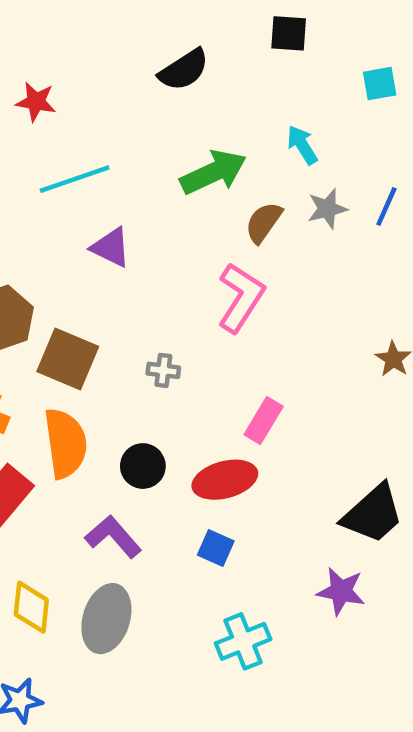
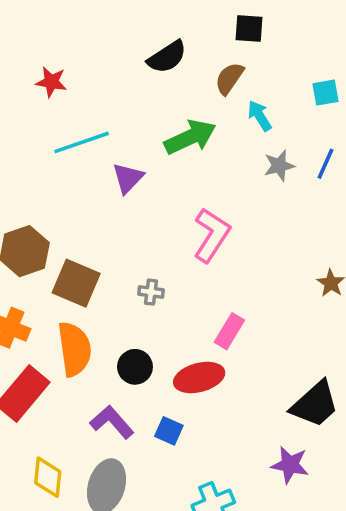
cyan square: (380, 84) -> (326, 93), moved
brown semicircle: (264, 222) -> (229, 78), moved
purple triangle: (111, 247) -> (128, 178), moved, turned 48
blue square: (216, 548) -> (169, 431), moved

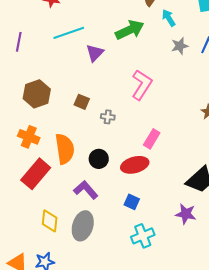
brown square: (76, 283) -> (82, 102), moved, size x0.6
blue square: (169, 431) -> (132, 202), moved

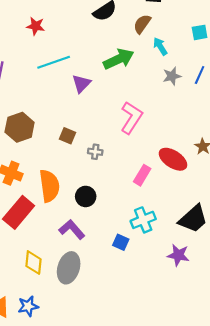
red ellipse: (135, 165) -> (173, 159), moved, turned 48
cyan cross: (143, 236) -> (143, 220), moved

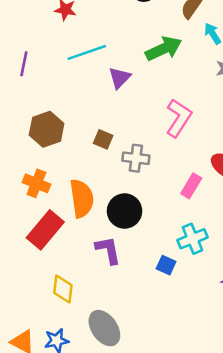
gray cross: (95, 152) -> (136, 158), size x1.5
black circle: (86, 196) -> (125, 211), size x1.4
purple L-shape: (72, 229) -> (108, 250), turned 30
gray ellipse: (69, 268) -> (104, 328), moved, turned -52

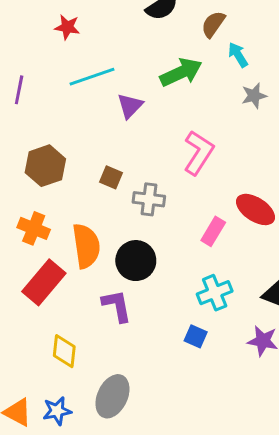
blue square: (166, 265) -> (196, 336), moved
gray ellipse: (104, 328) -> (112, 396), turned 60

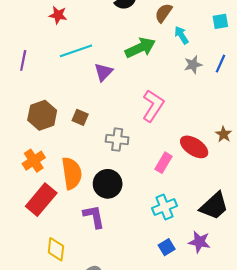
brown square: (111, 177) -> (80, 117), moved
orange cross: (34, 228) -> (34, 161), turned 35
blue square: (196, 336) -> (167, 247), moved, turned 35

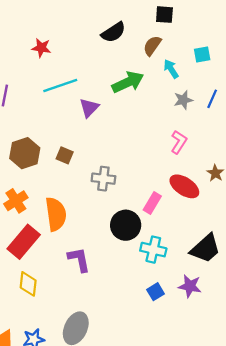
cyan square: (220, 21) -> (202, 54), moved
pink L-shape: (153, 106) -> (179, 142), moved, size x0.7
black circle: (108, 184) -> (126, 225), moved
cyan cross: (165, 207) -> (153, 250), turned 35
yellow diamond: (56, 249) -> (28, 284), moved

